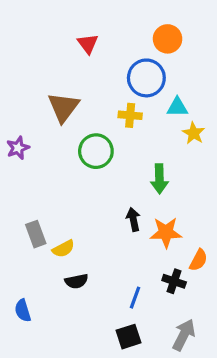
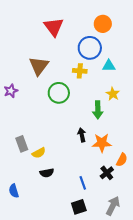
red triangle: (88, 44) -> (54, 27), size x1.5
yellow star: (194, 133) -> (113, 94), moved
black cross: (174, 281) -> (107, 173), turned 32
blue line: (135, 298) -> (83, 183), turned -40

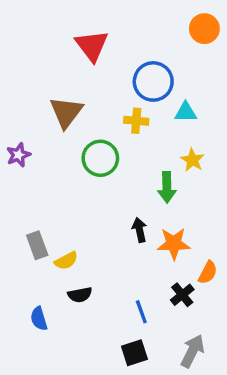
orange circle: (103, 24) -> (204, 29), moved
blue semicircle: (14, 191) -> (39, 319), moved

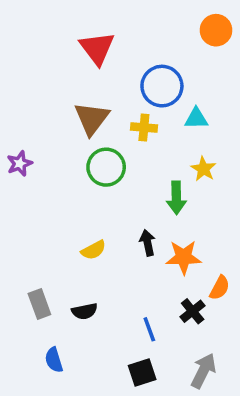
brown triangle: (66, 112) -> (92, 118), moved
gray rectangle: (37, 245) -> (39, 304), moved
yellow semicircle: (66, 261) -> (93, 250), moved
blue semicircle: (39, 319) -> (54, 360), moved

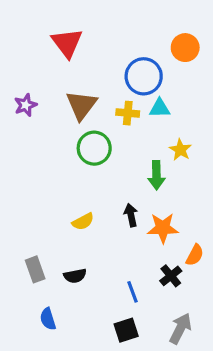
orange circle: (216, 30) -> (185, 48), moved
red triangle: (97, 48) -> (67, 43), moved
cyan triangle: (196, 118) -> (160, 108), moved
purple star: (20, 164) -> (26, 105), moved

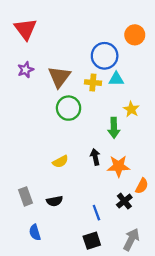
red triangle: (67, 43) -> (26, 29), moved
purple star: (26, 105) -> (26, 70), moved

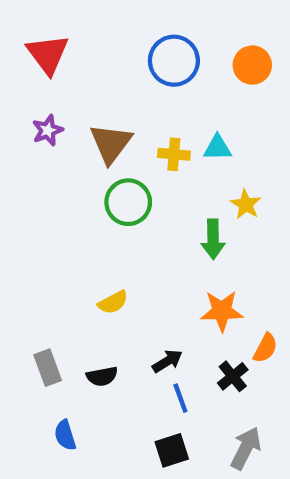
blue circle: (105, 56) -> (174, 61), moved
black arrow: (95, 157) -> (167, 361), moved, turned 70

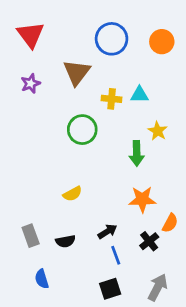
brown triangle: (111, 143) -> (77, 72), moved

